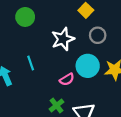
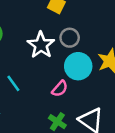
gray circle: (98, 35) -> (70, 38), moved

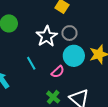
cyan line: (13, 83) -> (31, 63), moved

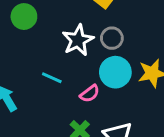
cyan line: (31, 63) -> (52, 78), turned -40

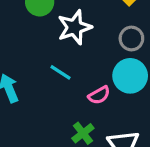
white star: (78, 40) -> (75, 27), moved

